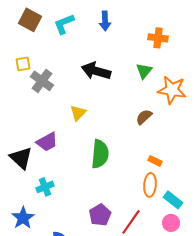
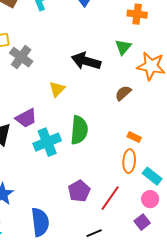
black arrow: (96, 71) -> (86, 61), moved
cyan cross: (45, 187) -> (47, 142), moved, size x1.5

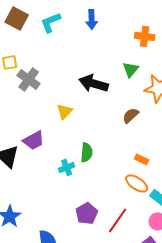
green semicircle: (79, 130) -> (87, 152), size x0.7
cyan cross: (47, 142) -> (67, 167), moved, size x0.6
orange ellipse: (129, 161) -> (137, 183), turned -60

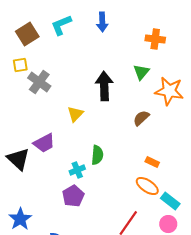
brown square: (17, 18) -> (27, 34), moved, turned 30
black arrow: (94, 83) -> (104, 86), turned 72
purple pentagon: (87, 213) -> (73, 196), moved

